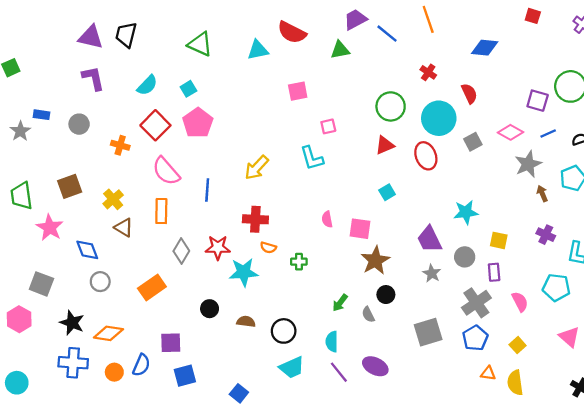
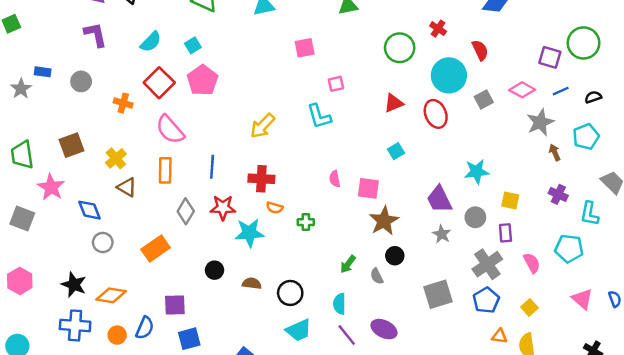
green circle: (391, 106) -> (400, 48), moved
blue line: (207, 190) -> (212, 167), moved
gray square: (41, 284) -> (22, 218), moved

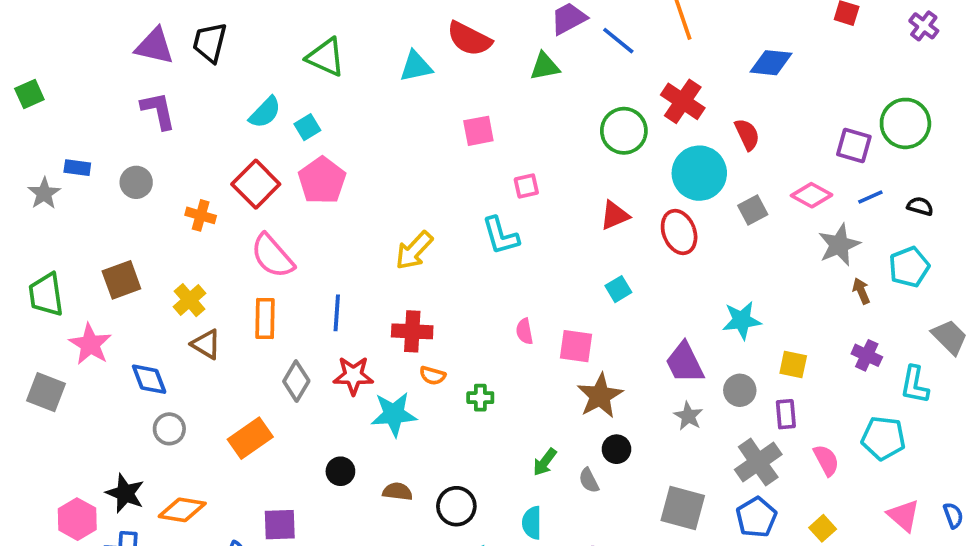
red cross: (438, 29) -> (683, 101), size x1.6
cyan semicircle: (151, 42) -> (265, 112), moved
black semicircle: (593, 97) -> (920, 206), turned 35
pink hexagon: (20, 281) -> (77, 519), moved
gray square: (438, 294) -> (683, 508), turned 32

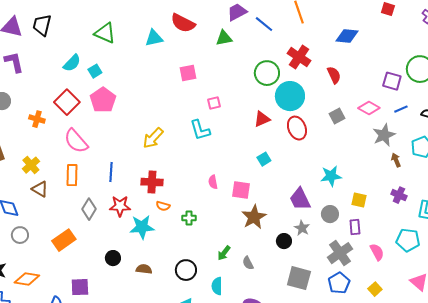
cyan circle: (699, 173) -> (290, 96), moved
black circle: (616, 449) -> (284, 241), moved
black circle: (456, 506) -> (186, 270), moved

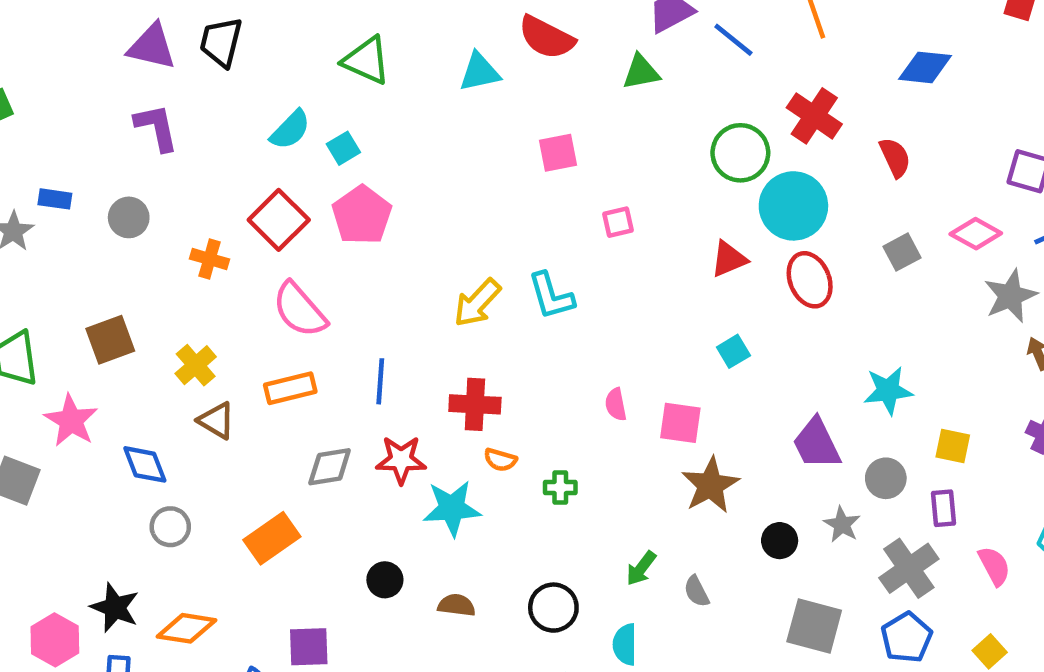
cyan L-shape: (200, 130) -> (551, 296), moved
orange rectangle: (72, 175) -> (290, 388), turned 75
gray diamond: (89, 209) -> (330, 467), turned 50
gray star: (302, 228) -> (842, 524), moved

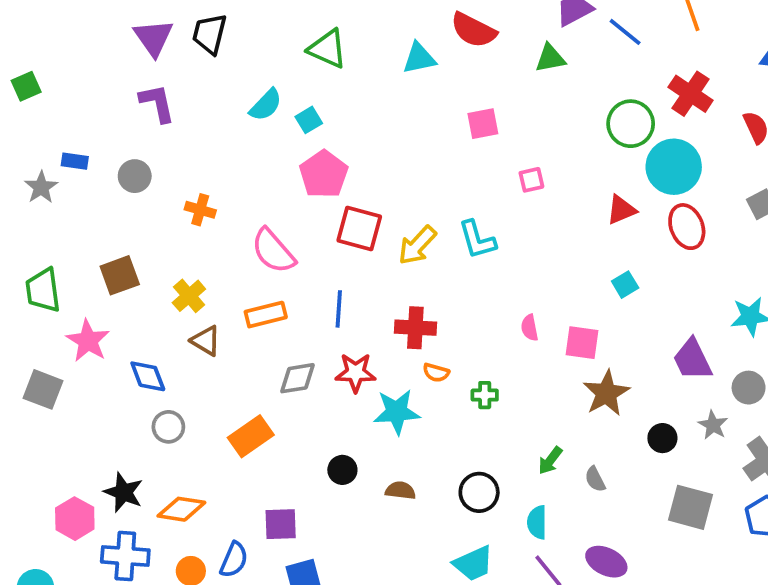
purple triangle: (152, 47) -> (153, 38), turned 42
red square: (279, 220) -> (359, 228), moved, turned -30

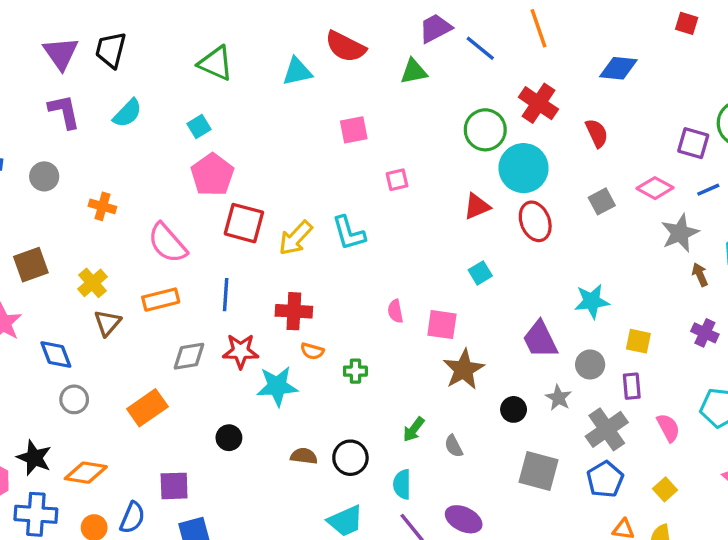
cyan semicircle: (266, 105) -> (127, 113), moved
brown triangle: (206, 341) -> (107, 323), turned 40
brown semicircle: (400, 490) -> (304, 456), moved

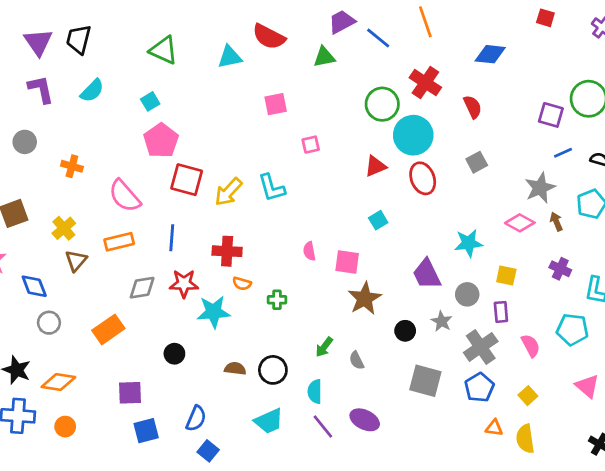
pink diamond: (655, 188) -> (520, 223), moved
blue semicircle: (132, 518) -> (196, 418), moved

